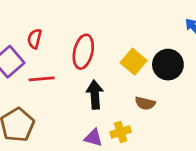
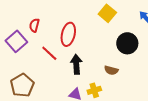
yellow square: (134, 62) -> (107, 13), moved
red line: (42, 79) -> (49, 53), moved, turned 48

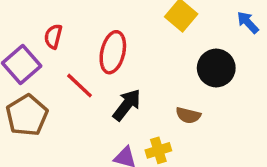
black arrow: (76, 64) -> (127, 105), turned 42
brown pentagon: (22, 85) -> (27, 115), moved

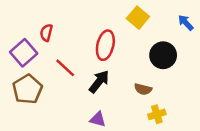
red ellipse: (113, 52) -> (105, 45), moved
yellow cross: (158, 150) -> (157, 114), moved

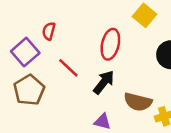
brown semicircle: (143, 89) -> (138, 102), moved, size x1.5

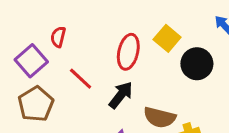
yellow square: (144, 15) -> (167, 38), moved

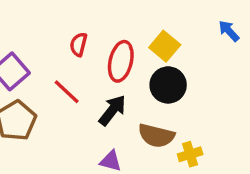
red semicircle: (58, 37) -> (79, 44), moved
black circle: (197, 64) -> (168, 85), moved

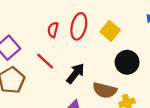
red ellipse: (121, 61) -> (79, 26), moved
black circle: (168, 85) -> (127, 62), moved

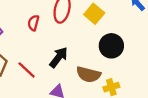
red semicircle: (53, 30) -> (33, 23), moved
red line: (45, 61) -> (27, 70), moved

